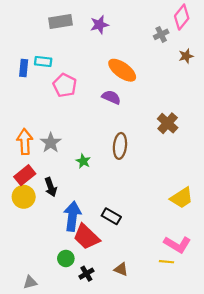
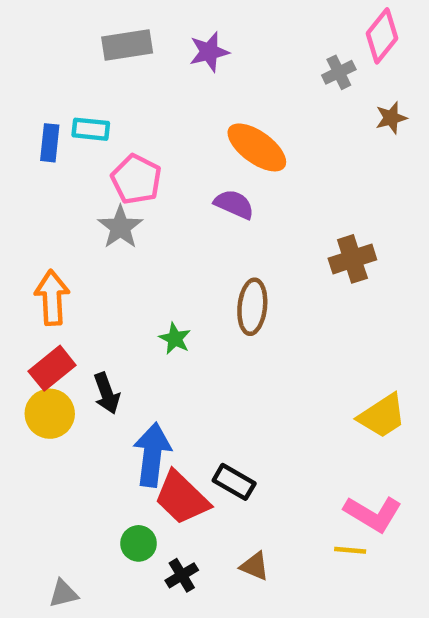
brown cross: (168, 123) -> (352, 259), turned 30
gray star: (51, 143) -> (120, 227), moved
black rectangle: (111, 216) -> (234, 482), moved

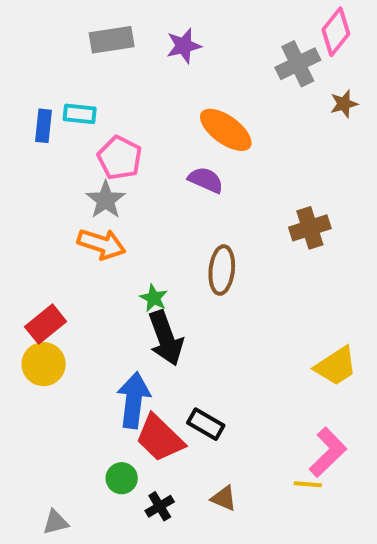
gray cross: (339, 72) -> (298, 64), size x1.5
orange arrow: (52, 298) -> (102, 244), moved, turned 111
black arrow: (107, 393) -> (166, 338), moved, size x1.5
pink L-shape: (373, 514) -> (328, 452), turned -75

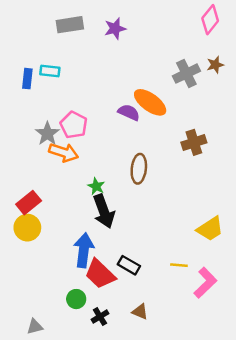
gray cross: (298, 64) -> (186, 74), moved
orange ellipse: (226, 130) -> (150, 102), moved
pink pentagon: (120, 158) -> (74, 125), moved
gray star: (106, 200) -> (47, 134), moved
yellow line: (308, 484) -> (179, 265), moved

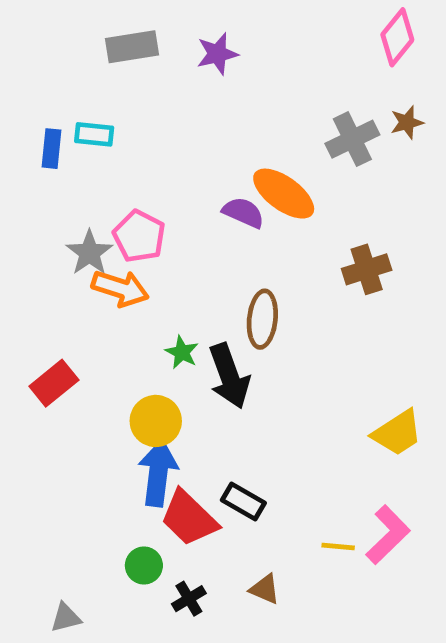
black arrow: (104, 211) -> (229, 376), moved
yellow circle: (27, 228) -> (156, 421), moved
yellow line: (179, 265) -> (338, 547), moved

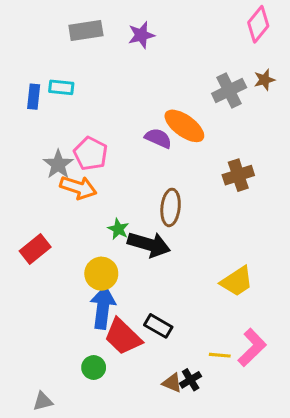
black arrow: (229, 376) -> (149, 244), turned -54
yellow trapezoid: (397, 433) -> (237, 281), moved
black cross: (189, 599) -> (191, 380), moved

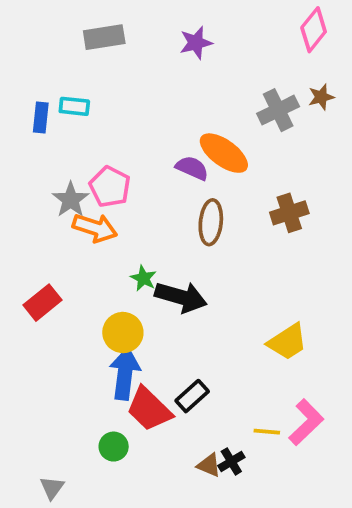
purple star: (141, 35) -> (196, 43), moved
brown ellipse: (171, 207) -> (211, 222), moved
black rectangle: (158, 326) -> (192, 396), turned -72
gray triangle: (43, 401) -> (52, 488), turned -40

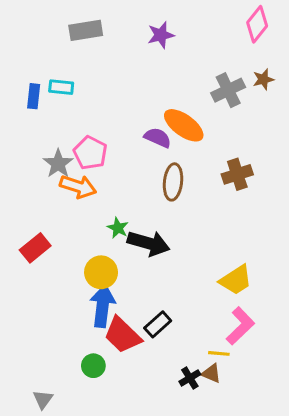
pink L-shape: (306, 422) -> (240, 326), moved
brown triangle: (209, 465) -> (211, 373), moved

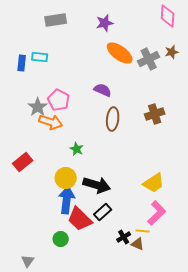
pink diamond: (257, 24) -> (168, 16), turned -35
orange ellipse: (184, 125) -> (120, 53), moved
black arrow: (148, 243) -> (97, 185), moved
black cross: (190, 378) -> (124, 237), moved

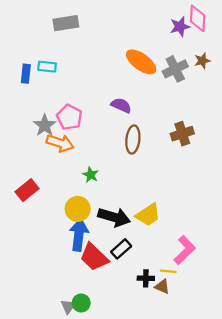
purple star: (105, 23) -> (180, 27), moved
yellow trapezoid: (154, 183) -> (148, 215), moved
black cross: (124, 237) -> (146, 278), turned 32
green circle: (61, 239) -> (81, 303), moved
gray triangle: (28, 261) -> (68, 307), moved

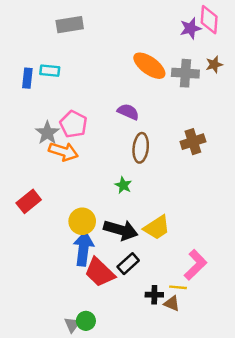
gray cross: (175, 69) -> (185, 73), turned 30
green star: (91, 175) -> (123, 185), moved

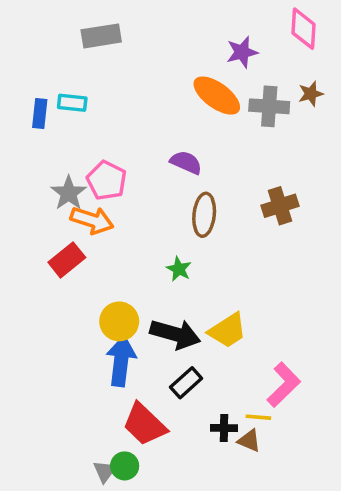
purple star: (190, 28) -> (242, 52), moved
red rectangle: (29, 201) -> (67, 260), moved
red trapezoid: (100, 272) -> (144, 424), moved

